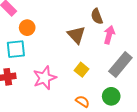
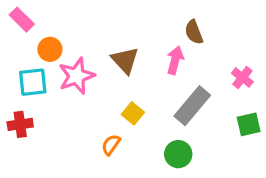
brown semicircle: (97, 16) -> (194, 32), moved
pink star: (45, 78) -> (77, 76), moved
orange semicircle: (82, 101) -> (111, 145), moved, turned -88

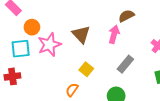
brown semicircle: (194, 32) -> (126, 16), turned 84
gray rectangle: (192, 106) -> (125, 64), size x0.7

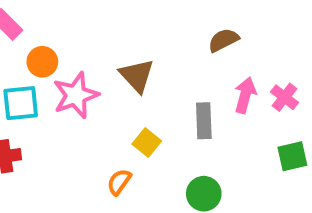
pink arrow: (114, 34) -> (245, 95), moved
gray rectangle: (125, 64) -> (204, 121), moved, turned -42

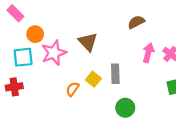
gray rectangle: (204, 121) -> (115, 74), moved
orange semicircle: (119, 182) -> (73, 89), moved

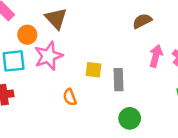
brown triangle: (88, 42) -> (56, 18), moved
yellow square: (93, 79) -> (93, 70), moved, turned -32
orange semicircle: (73, 89) -> (70, 97), turned -56

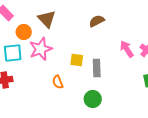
brown semicircle: (142, 21) -> (97, 21), moved
pink arrow: (156, 56) -> (127, 49), turned -48
green circle: (130, 118) -> (93, 99), moved

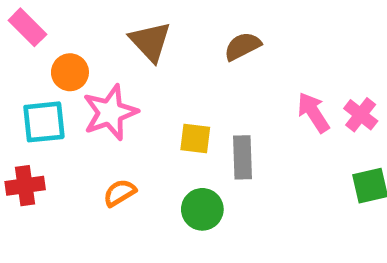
brown triangle: (47, 19) -> (150, 42), moved
orange semicircle: (58, 82) -> (120, 193), moved, turned 80
green circle: (93, 99) -> (202, 209), moved

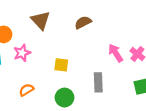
pink star: (110, 112) -> (22, 53), size x0.7
gray rectangle: (242, 157) -> (98, 82), moved

